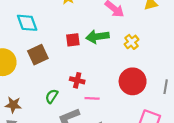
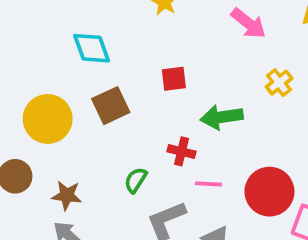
green arrow: (97, 37) -> (222, 117), moved
red circle: (133, 81) -> (269, 192), moved

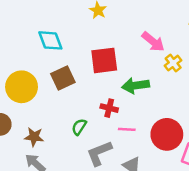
pink arrow: (248, 23) -> (153, 42), moved
red square: (174, 79) -> (104, 60), size x1.6

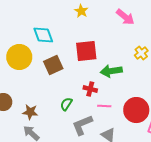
pink arrow: (153, 42) -> (125, 17), moved
yellow circle: (22, 87) -> (19, 57), moved

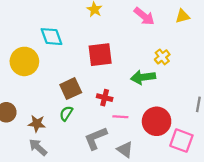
brown square: (53, 65) -> (71, 89), moved
green arrow: (111, 71) -> (143, 77), moved
green semicircle: (66, 104) -> (66, 113), moved

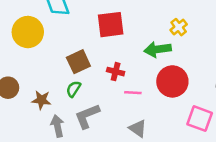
red circle: (157, 121) -> (172, 81), moved
gray L-shape: (96, 138) -> (87, 116), moved
gray arrow: (38, 147) -> (57, 126), moved, turned 36

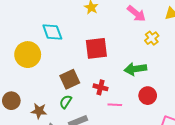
yellow cross: (179, 27) -> (152, 38), moved
red circle: (172, 81) -> (148, 96), size x0.7

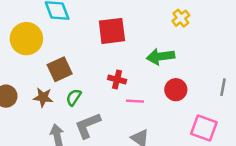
brown square: (70, 79) -> (60, 69), moved
brown star: (39, 111) -> (43, 97), moved

